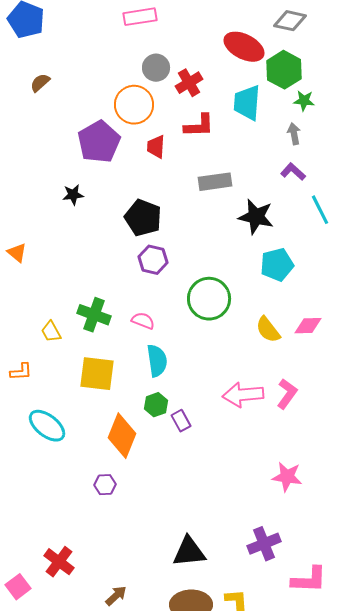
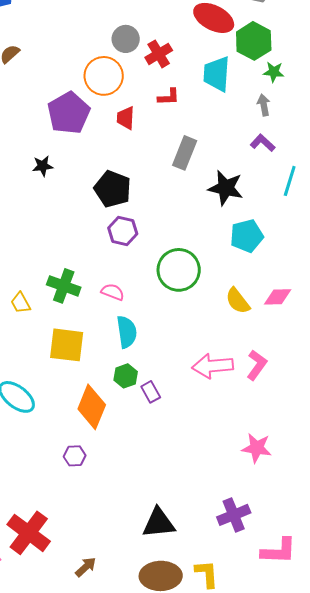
red L-shape: (199, 126) -> (169, 97), size x0.7
gray rectangle: (215, 182) -> (185, 153), turned -60
cyan line: (320, 210) -> (290, 181), turned 44
red cross: (59, 562) -> (29, 533), size x1.4

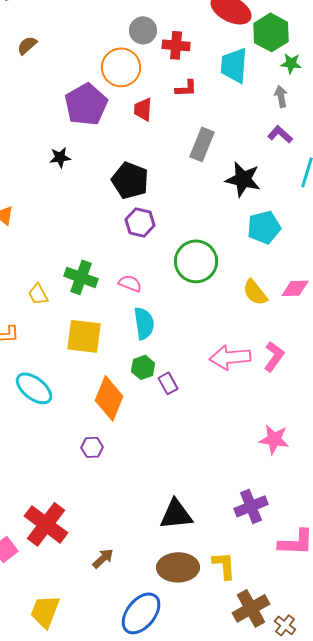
red cross: (159, 54) -> (176, 45), turned 36

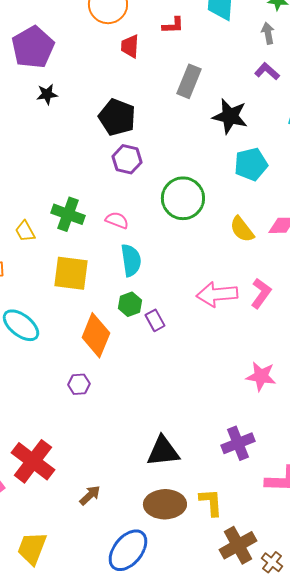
purple pentagon: (86, 104) -> (33, 47), moved

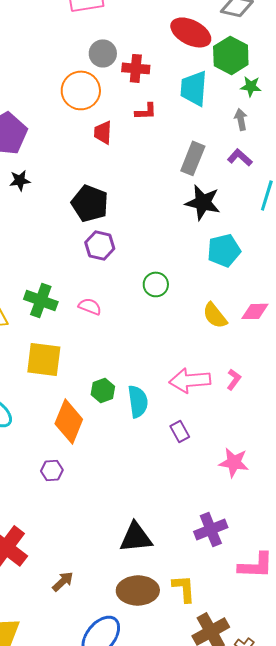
gray rectangle: (189, 81) -> (193, 158), moved
green circle: (183, 198) -> (156, 284), size x0.6
cyan semicircle: (131, 260) -> (138, 401), moved
pink L-shape: (261, 293) -> (234, 379), size x0.7
purple rectangle: (155, 320) -> (180, 431), moved

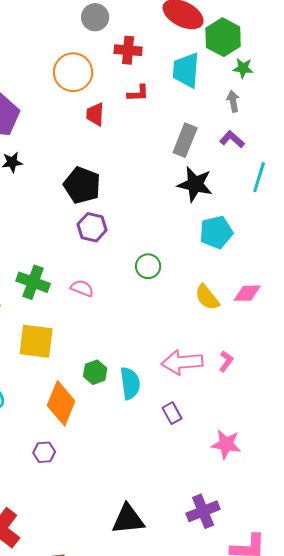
gray circle: (103, 53) -> (95, 17), moved

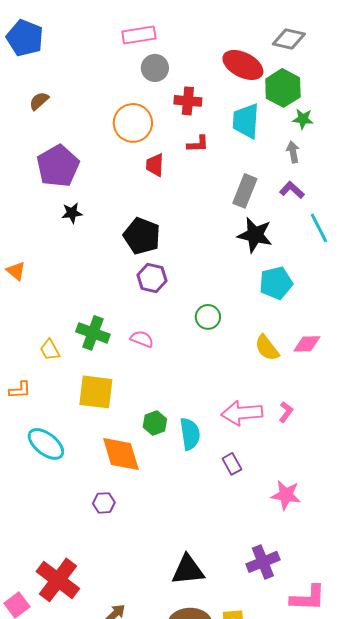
cyan line: (259, 177) -> (319, 228), turned -44
orange diamond: (61, 403) -> (121, 454), turned -39

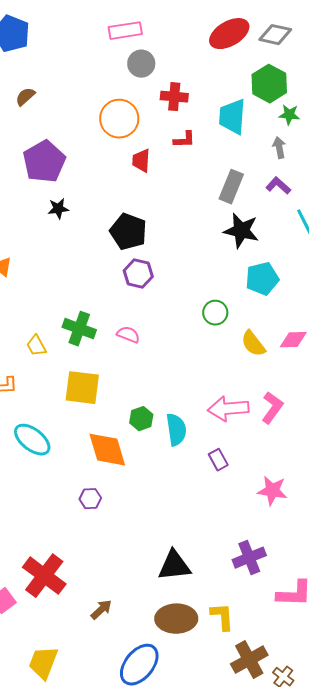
red ellipse: (243, 65) -> (229, 34), moved, turned -57
green circle: (208, 317) -> (215, 313), moved
pink L-shape: (286, 412) -> (272, 408), size x1.5

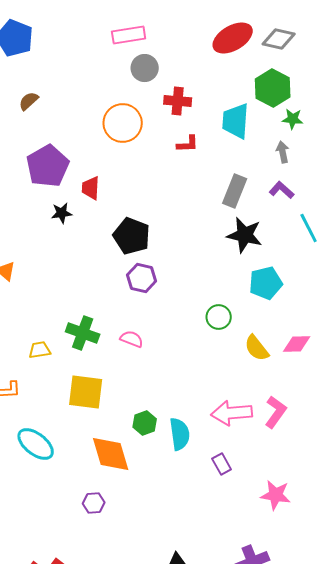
red trapezoid: (141, 161) -> (91, 188), moved
yellow trapezoid: (36, 346) -> (40, 350), turned 110

